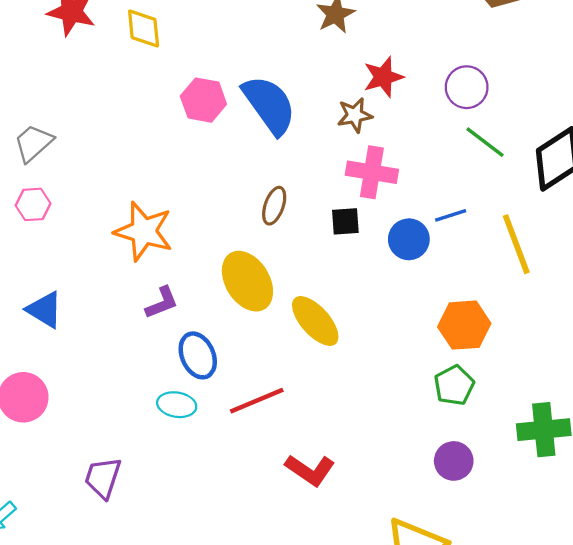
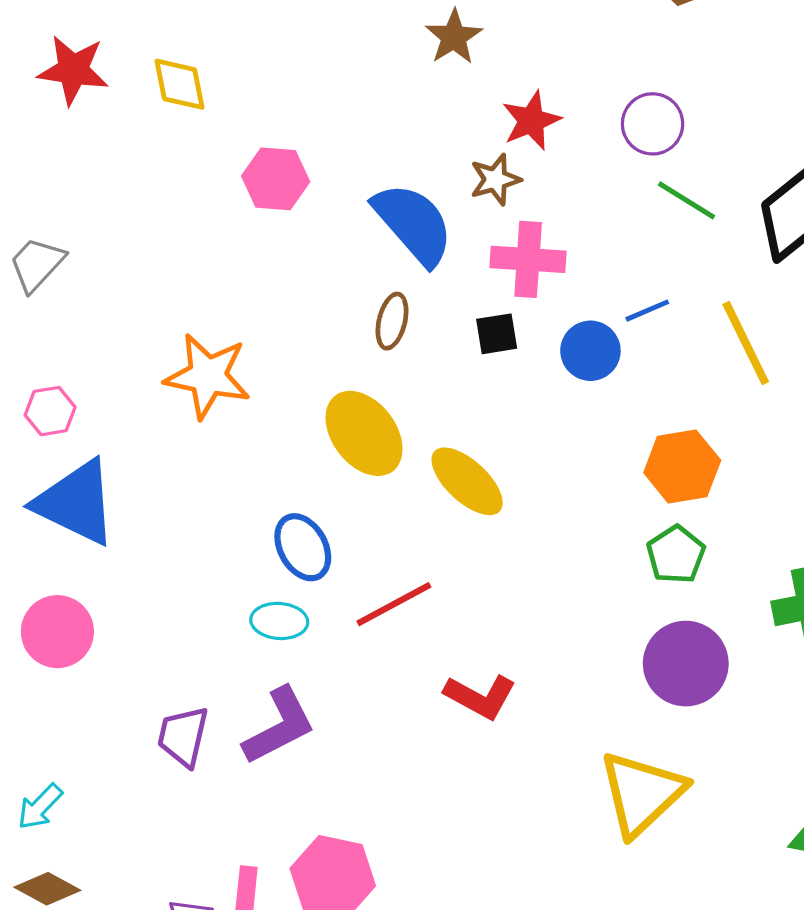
blue semicircle: (269, 105) -> (413, 224), moved
pink hexagon: (33, 204) -> (50, 411), moved
purple L-shape: (162, 303) -> (279, 726), moved, size x1.6
blue triangle: (45, 310) -> (76, 503), size x1.6
purple circle: (454, 461) -> (686, 664), size x1.5

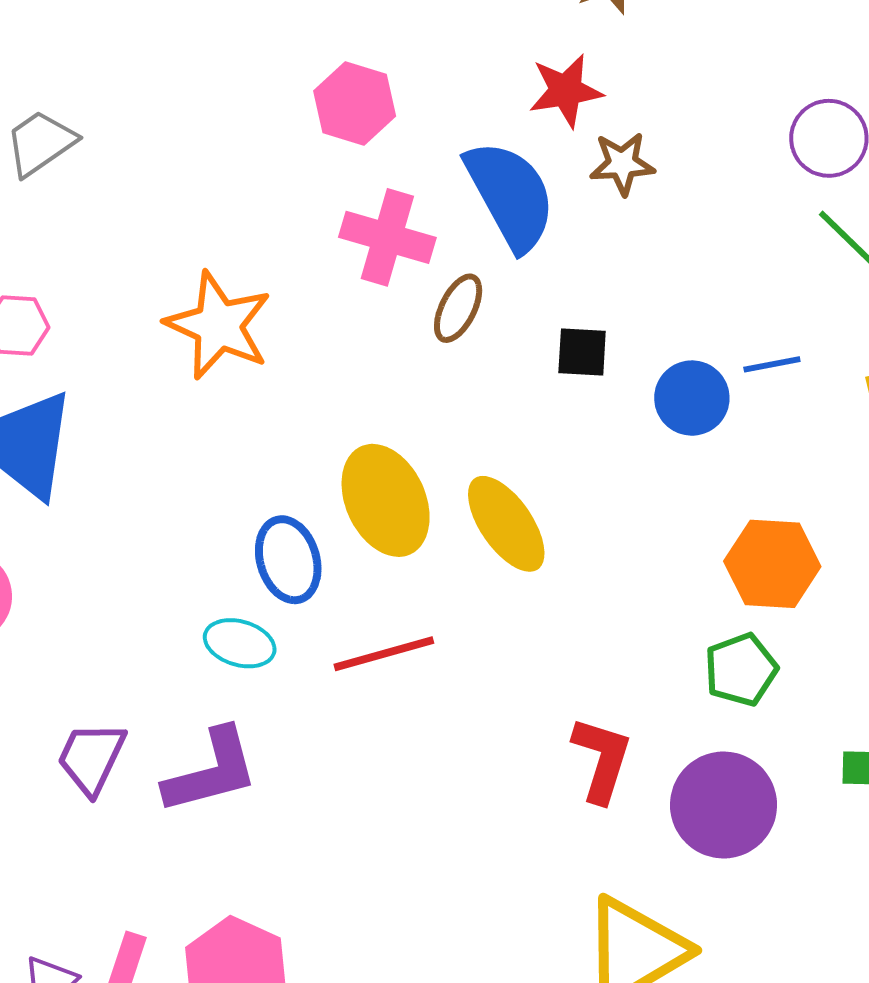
red star: (531, 121) -> (566, 91), moved
pink cross: (528, 259) -> (387, 237), moved
yellow ellipse: (364, 433) -> (386, 500), moved
red L-shape: (480, 697) -> (602, 759), moved, turned -114

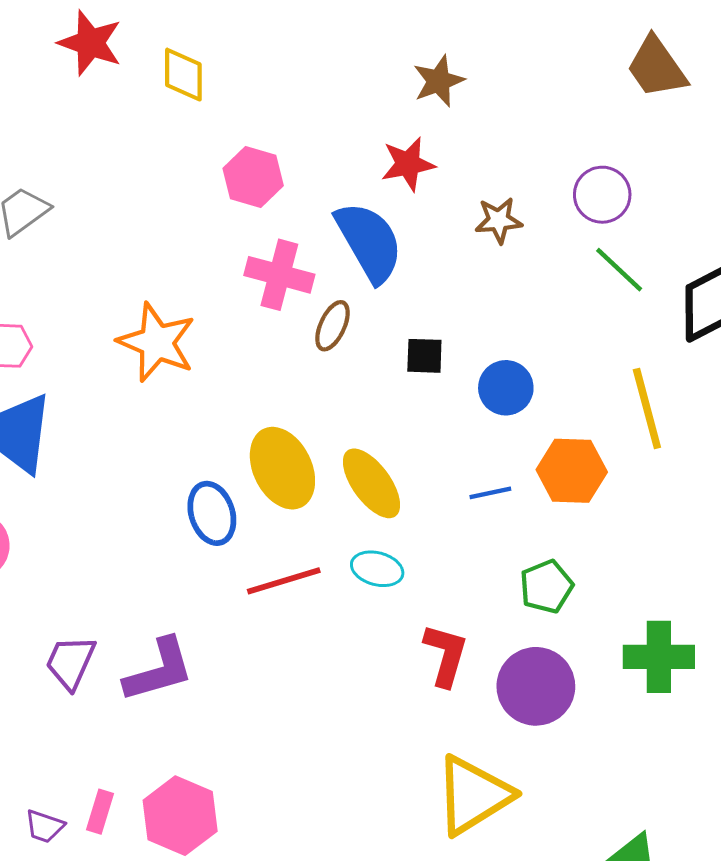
brown star: (622, 164) -> (499, 220), moved
blue line: (772, 364) -> (490, 493), moved
orange hexagon: (772, 564) -> (572, 471), moved
cyan ellipse: (240, 643) -> (377, 569), moved

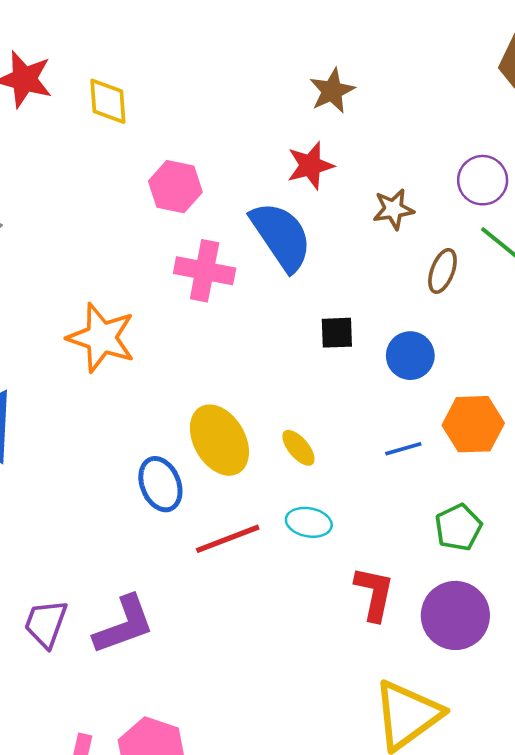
brown ellipse: (332, 326) -> (442, 271), moved
yellow ellipse: (371, 483) -> (298, 448), size x0.6

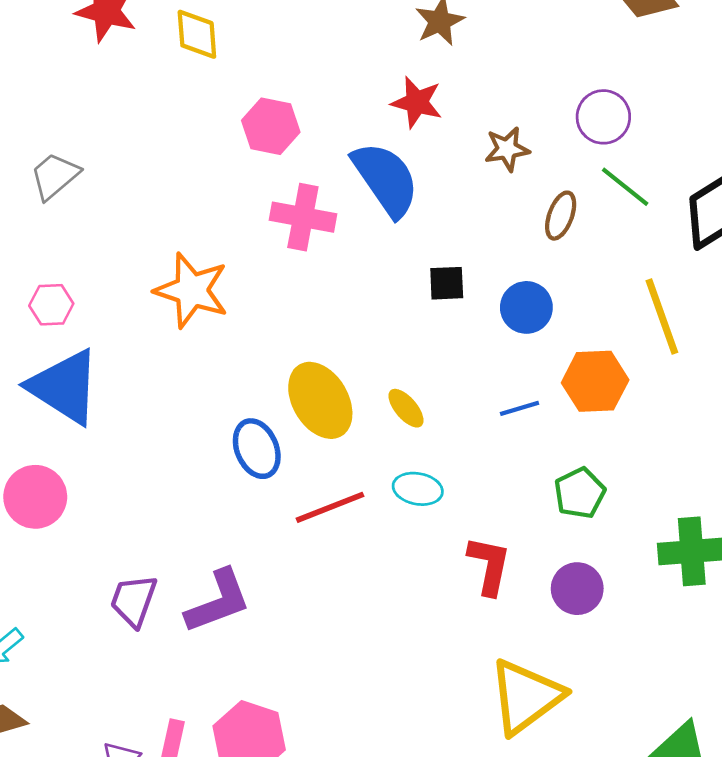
red star: (310, 166) -> (417, 102), turned 30
purple circle: (455, 615) -> (577, 589), size x0.7

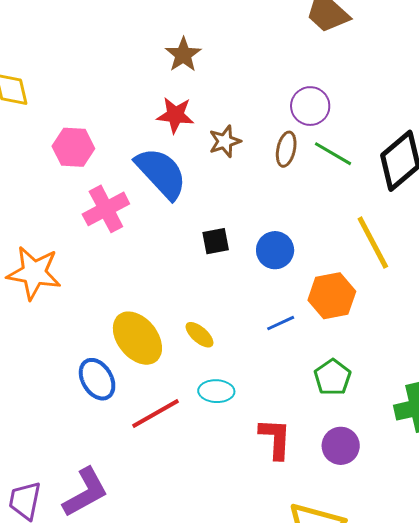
brown star: (507, 149) -> (225, 141), moved
brown ellipse: (561, 216) -> (286, 149), moved
pink cross: (303, 217) -> (106, 209), turned -30

